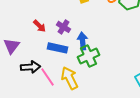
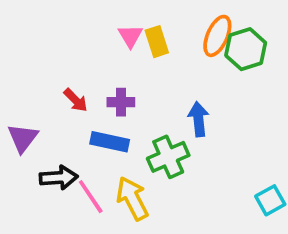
purple cross: (64, 27) -> (121, 102), turned -32
blue arrow: (82, 41) -> (198, 119), moved

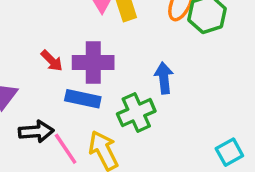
purple cross: (121, 102) -> (93, 62), size x1.6

